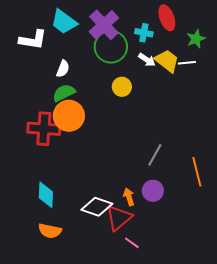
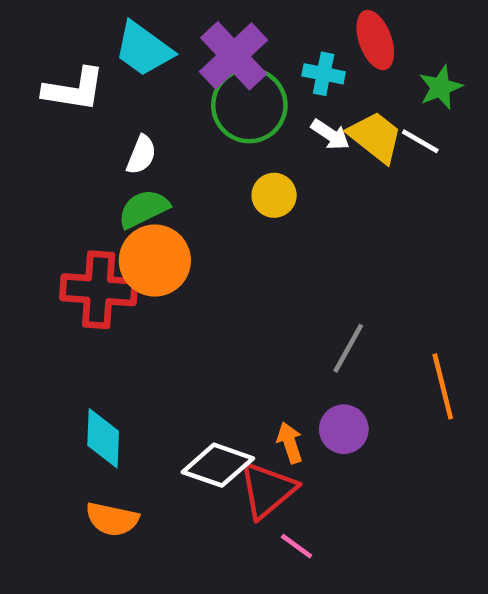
white line: (187, 63) -> (420, 141), turned 36

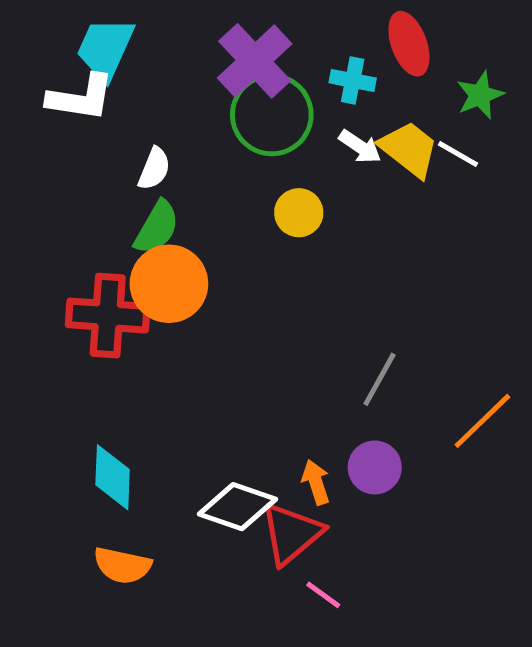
cyan trapezoid: (144, 49) -> (105, 49), moved, turned 78
green semicircle: (144, 209) -> (157, 227), turned 146
orange line: (443, 386) -> (482, 421), turned 60

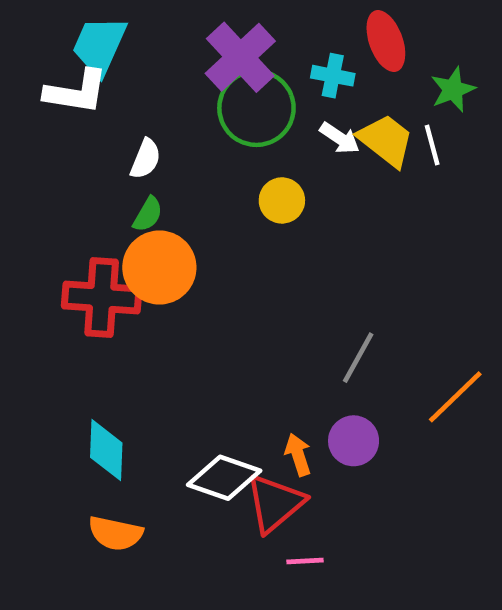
white line: (458, 154) -> (432, 145), turned 45
green semicircle: (157, 227) -> (148, 214), size x0.7
pink line: (323, 595) -> (305, 561), turned -39

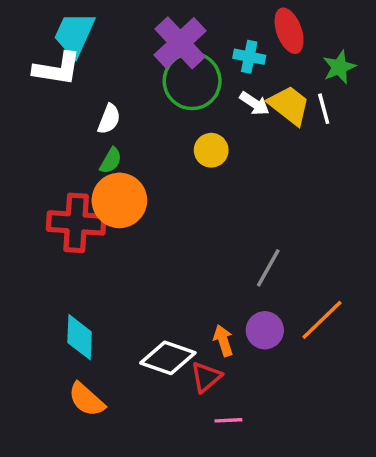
orange line: (455, 397) -> (322, 320), moved
red triangle: (275, 503) -> (206, 377), size x0.7
orange semicircle: (116, 533) -> (86, 399), turned 30

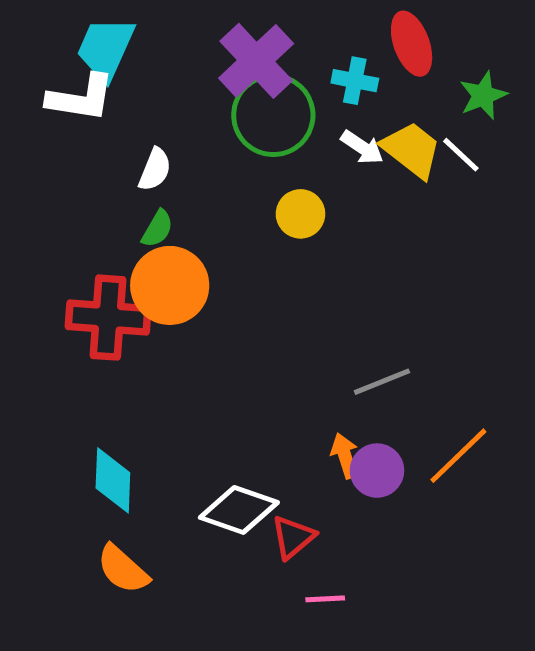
white line: (324, 109) -> (461, 155), turned -32
gray line: (268, 268) -> (382, 382), turned 39
orange arrow: (223, 341) -> (345, 456), moved

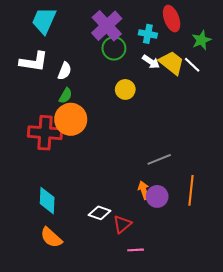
white L-shape: (81, 98) -> (34, 62), moved
green circle: (273, 115) -> (114, 48), size x0.7
orange line: (458, 456) -> (191, 190), turned -40
white diamond: (239, 510) -> (100, 213), size x0.7

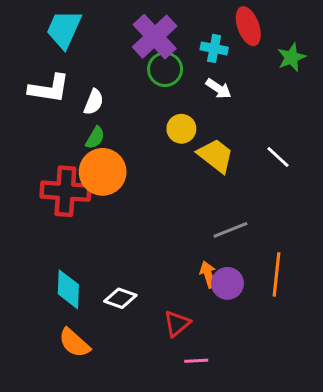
yellow trapezoid: (172, 63) -> (216, 156), moved
white line: (192, 65) -> (278, 157), moved
white diamond: (100, 213) -> (120, 298), moved

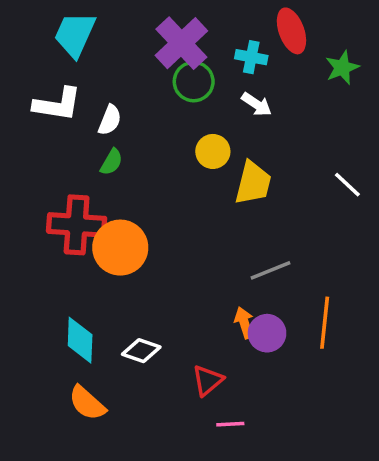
yellow trapezoid: (216, 156) -> (253, 183), turned 66
white line: (278, 157) -> (347, 185), moved
orange circle: (103, 172) -> (120, 248), moved

